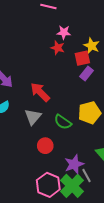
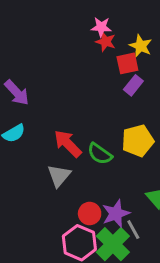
red star: (58, 48) -> (106, 42), moved
red arrow: (40, 92) -> (68, 144), moved
gray triangle: (33, 117) -> (59, 176), moved
red circle: (45, 146) -> (90, 214), moved

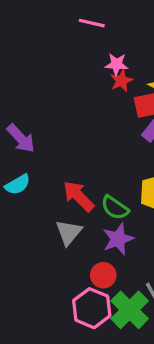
red star: (106, 42) -> (121, 81), turned 30
purple star: (116, 214) -> (118, 239), moved

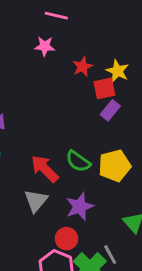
pink star: (116, 64) -> (45, 46), moved
green semicircle: (115, 208) -> (78, 161), moved

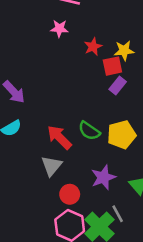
yellow star: (118, 71) -> (124, 51), turned -30
purple star: (80, 207) -> (103, 177), moved
red circle: (66, 239) -> (70, 194), moved

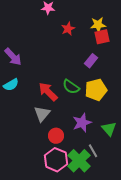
red star: (93, 47) -> (68, 29), moved
red square: (112, 66) -> (102, 37), moved
purple rectangle: (118, 85) -> (91, 61), moved

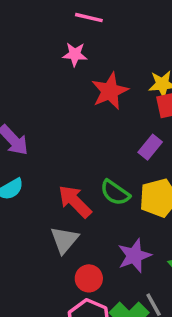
red star: (68, 29) -> (110, 91), size x1.5

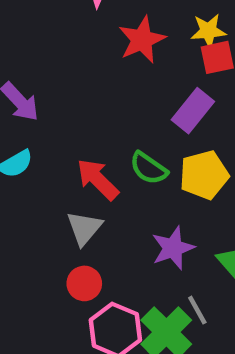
purple rectangle: (150, 147) -> (193, 111), size x1.4
red circle: (89, 278) -> (84, 283), moved

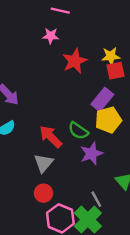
yellow pentagon: (204, 175) -> (108, 120), moved
purple star: (173, 248) -> (92, 153), moved
gray line: (197, 310) -> (96, 199), moved

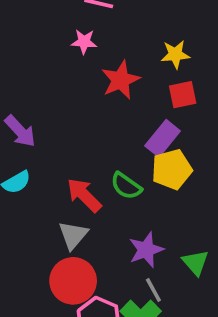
yellow star: (111, 56) -> (175, 54), moved
purple star: (92, 153) -> (146, 250), moved
red circle: (43, 193) -> (73, 281), size x1.6

